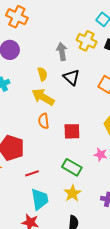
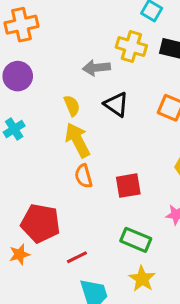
orange cross: (17, 17) -> (22, 25), turned -30
gray arrow: (62, 52) -> (96, 68), turned -78
yellow arrow: (43, 97) -> (78, 140), turned 40

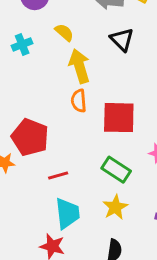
yellow semicircle: (72, 106) -> (64, 32), moved, turned -36
red square: (128, 186) -> (119, 118), size x1.4

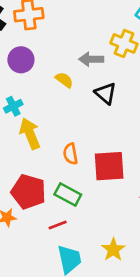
yellow semicircle: (64, 32) -> (64, 80), moved
yellow arrow: (79, 66) -> (30, 134), moved
green rectangle: (116, 170) -> (68, 195), moved

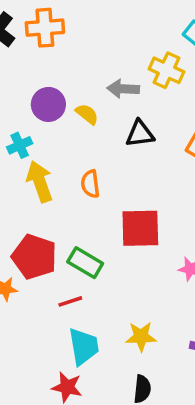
purple circle: (21, 60) -> (48, 104), moved
black triangle: (106, 93) -> (140, 134), turned -50
orange semicircle: (70, 154) -> (90, 184), moved
yellow star: (113, 250) -> (141, 337), turned 30

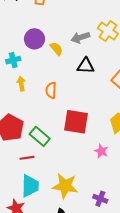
gray arrow: (123, 89) -> (80, 37), turned -30
yellow arrow: (40, 182) -> (21, 84), size x0.6
yellow star: (141, 337) -> (65, 186), size x1.4

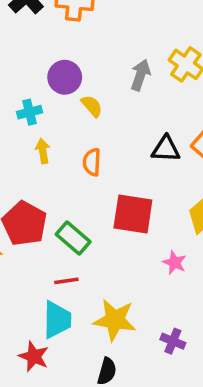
gray arrow: (80, 37) -> (140, 75), turned 126
yellow semicircle: (56, 49) -> (92, 106), moved
black triangle: (86, 66) -> (166, 149), moved
red line: (27, 158) -> (66, 281), moved

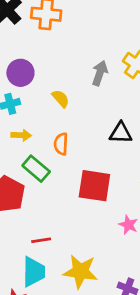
purple circle: (65, 77) -> (20, 73), moved
yellow arrow: (43, 151) -> (21, 135), turned 102
green rectangle: (73, 238) -> (36, 169), moved

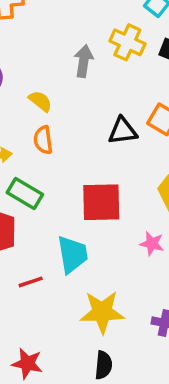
orange semicircle: (61, 144) -> (43, 140), moved
red line: (41, 240) -> (31, 282), moved
cyan trapezoid: (34, 272) -> (72, 254), moved

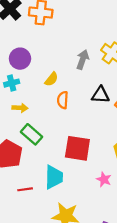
yellow semicircle: (40, 101) -> (51, 79), turned 80
black triangle: (123, 131) -> (100, 95), moved
orange semicircle: (43, 140) -> (63, 100), moved

